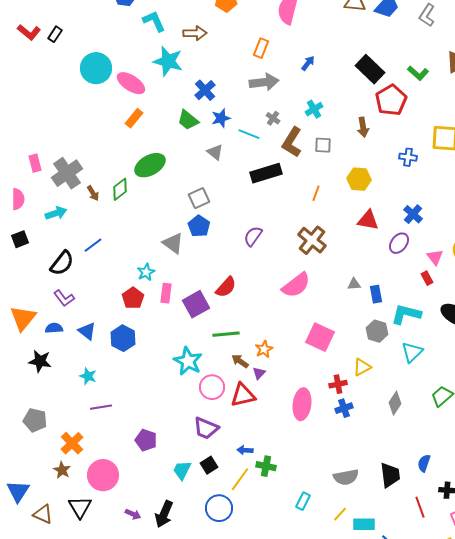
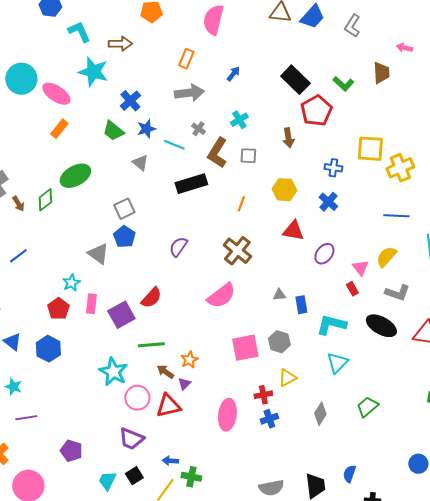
blue cross: (413, 214) -> (328, 202), moved
gray hexagon: (377, 331) -> (279, 342), moved
pink square: (320, 337) -> (245, 348), turned -36

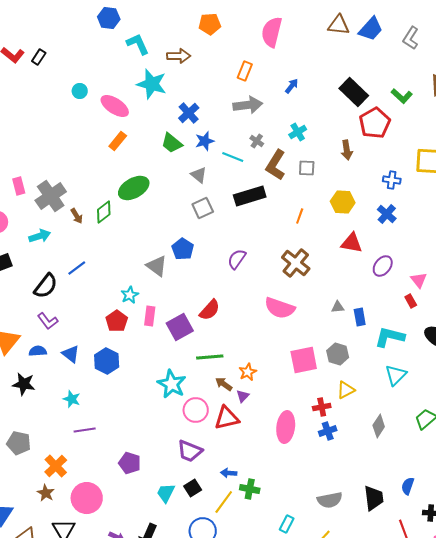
cyan circle: (21, 79) -> (80, 91), size x0.5
gray square: (124, 209) -> (203, 208), moved
pink semicircle: (221, 296) -> (280, 308), turned 56

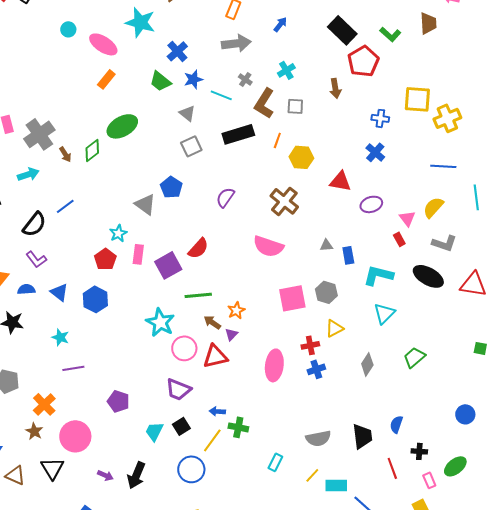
yellow hexagon: (343, 202) -> (301, 157), moved
orange line: (300, 216) -> (277, 140), moved
purple ellipse: (383, 266) -> (371, 204), turned 35

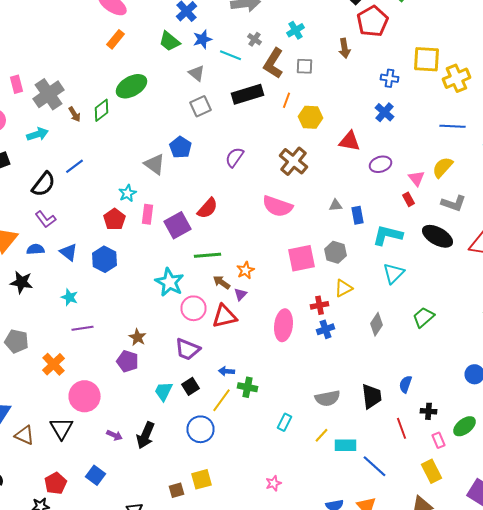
brown star: (34, 431) -> (138, 337), moved

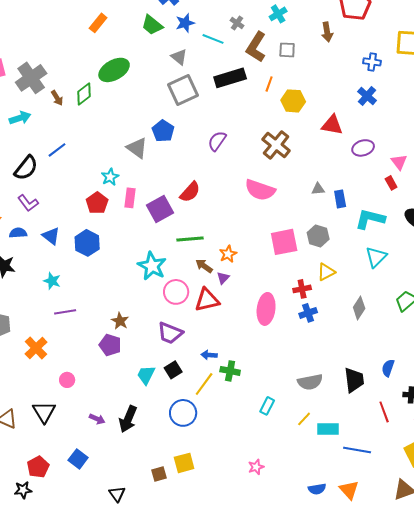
gray square: (200, 106) -> (183, 90), size x1.4
pink circle: (84, 396) -> (67, 380), size x0.5
blue line: (374, 466) -> (357, 450), turned -32

